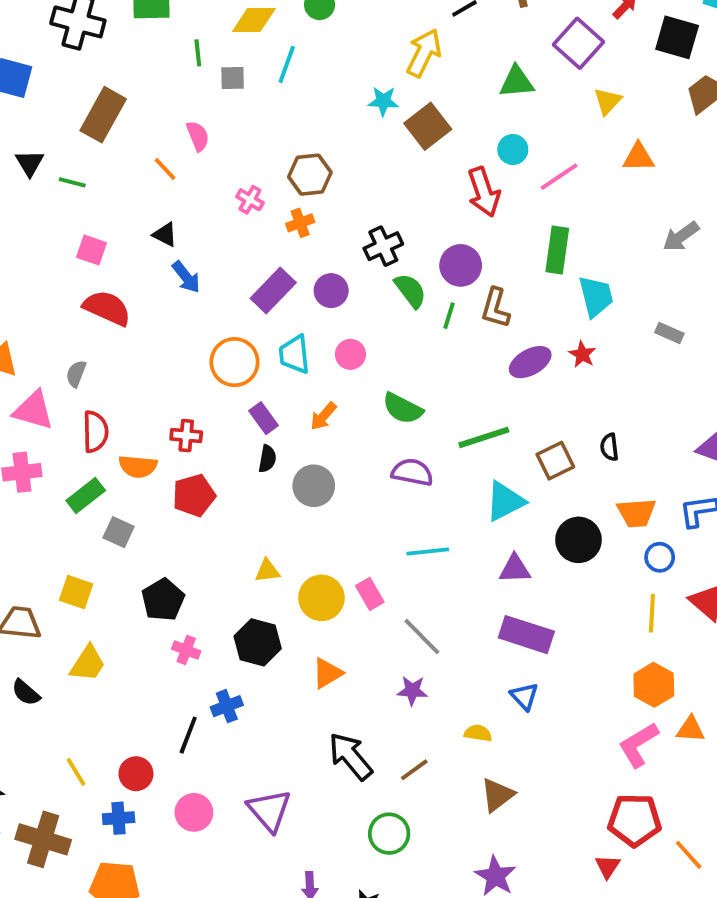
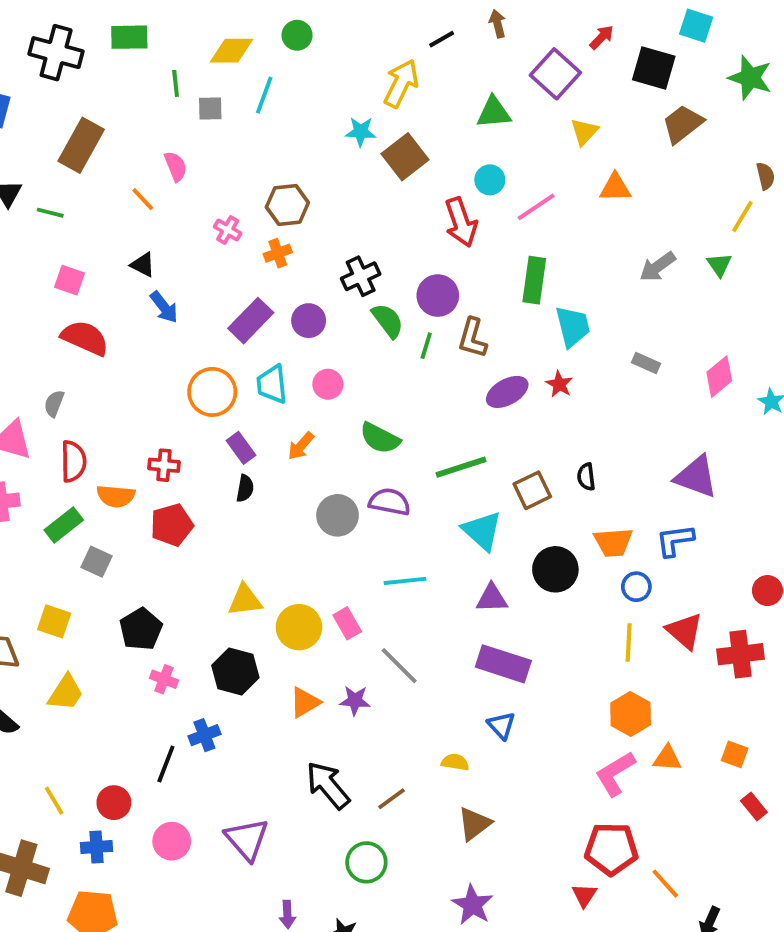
gray circle: (314, 486) -> (338, 515), moved
cyan triangle: (505, 501) -> (482, 531), turned -51
yellow triangle: (267, 571) -> (245, 600), size x1.4
purple star: (412, 691) -> (355, 700), moved

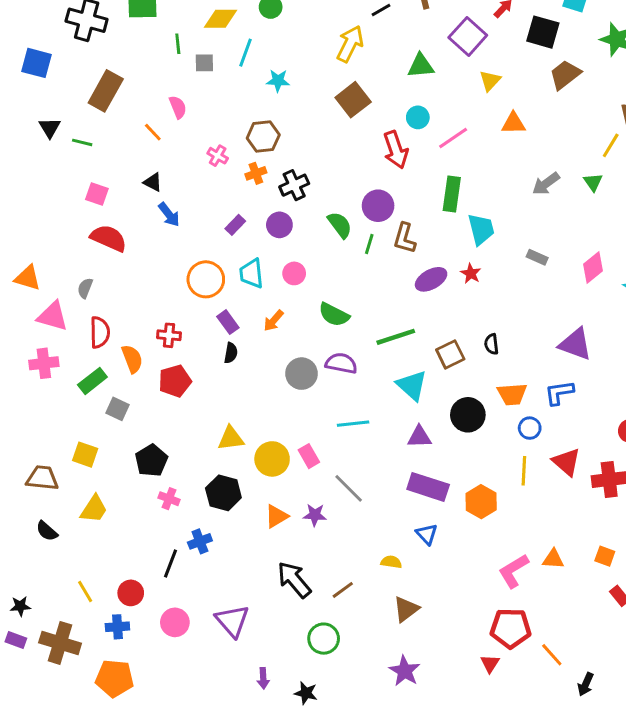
cyan star: (361, 132) -> (278, 81), moved
black cross: (361, 276) -> (294, 185), moved
purple rectangle: (251, 321) -> (235, 225), size x0.6
orange semicircle: (116, 496) -> (132, 359), turned -116
orange hexagon: (631, 714) -> (481, 502), moved

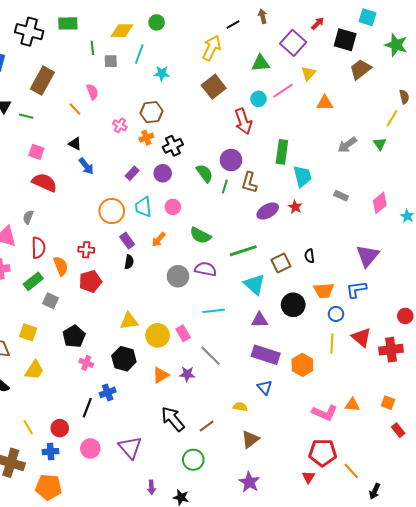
pink line: (453, 138) -> (283, 91), moved
purple triangle: (575, 344) -> (368, 256), turned 50
pink L-shape: (513, 571) -> (325, 413), turned -125

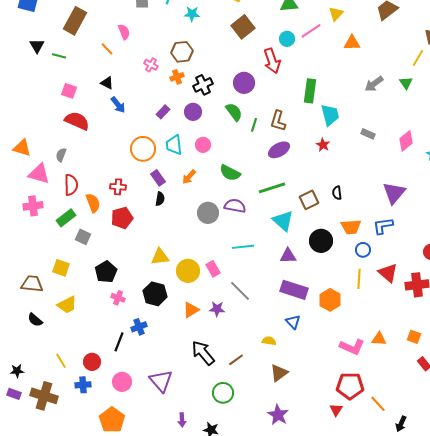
purple circle: (231, 160) -> (244, 83), moved
purple ellipse: (268, 211) -> (279, 150), moved
yellow trapezoid: (34, 370) -> (67, 305), turned 30
orange pentagon: (49, 487) -> (112, 420), moved, turned 30

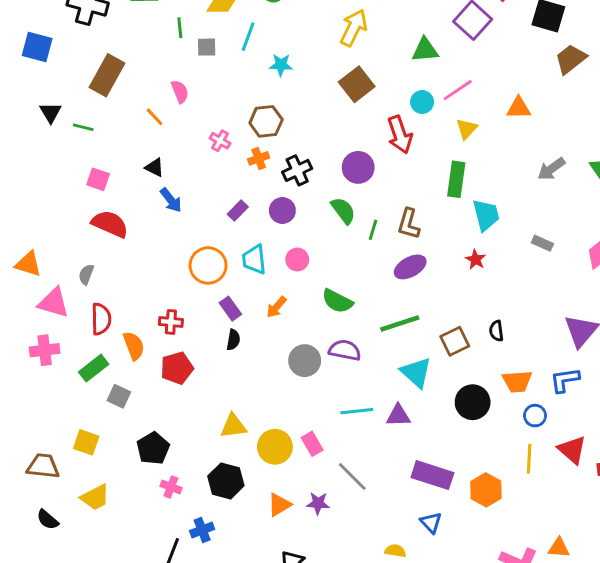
yellow triangle: (336, 14) -> (467, 129), moved
purple triangle: (288, 256) -> (398, 416), moved

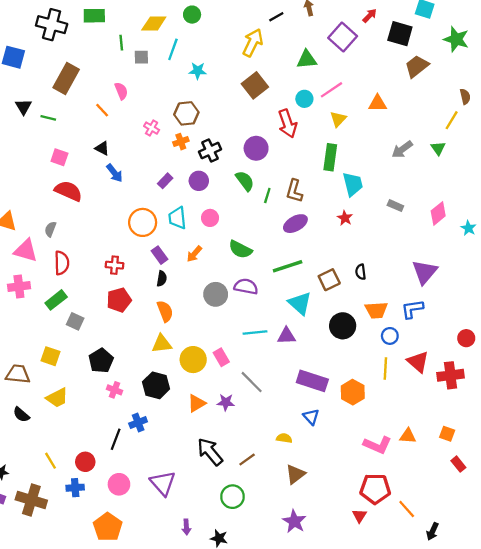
orange semicircle: (134, 346) -> (165, 311), moved

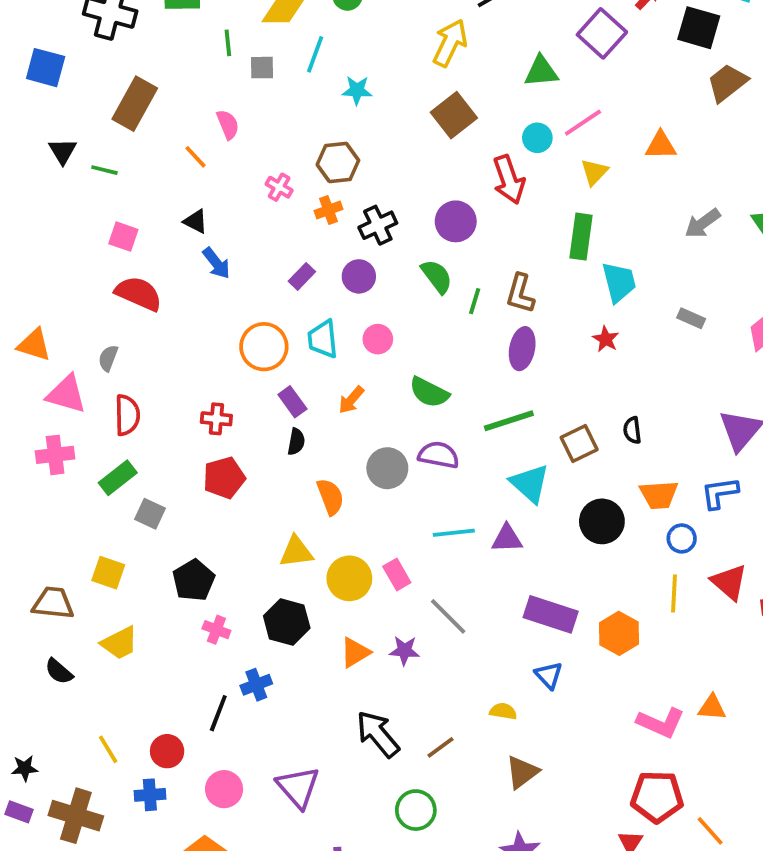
purple ellipse: (295, 224) -> (522, 349), turned -50
orange semicircle: (165, 311) -> (330, 497), moved

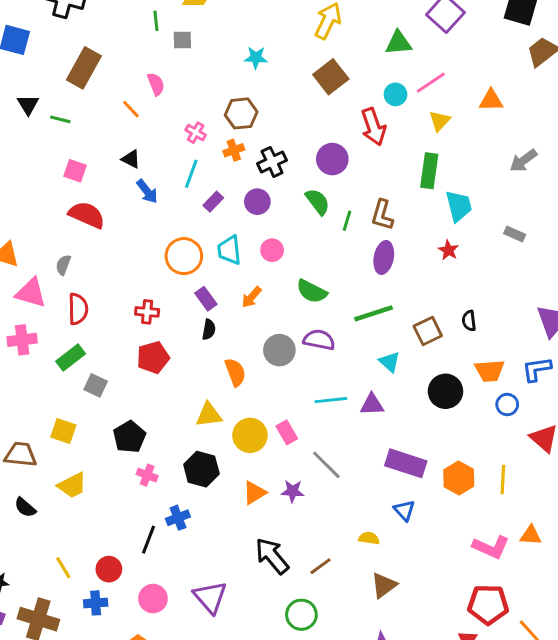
cyan line: (315, 54) -> (191, 174), moved
cyan triangle: (530, 483) -> (390, 362), size x0.7
yellow line: (674, 594) -> (503, 479), moved

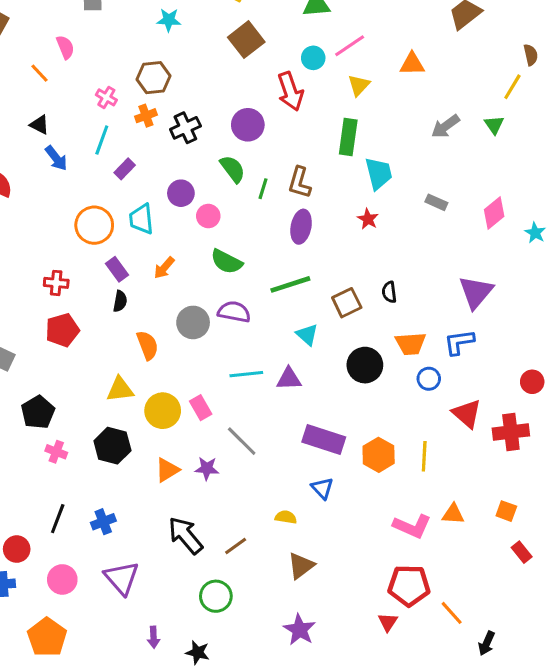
purple circle: (257, 202) -> (181, 193), moved
pink circle: (272, 250) -> (208, 216), moved
blue cross: (178, 518) -> (103, 522), moved

